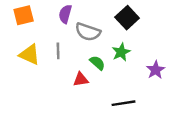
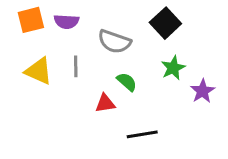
purple semicircle: (65, 14) -> (66, 22), moved, turned -102
green star: (121, 52) -> (173, 68), moved
black line: (123, 103) -> (142, 134), moved

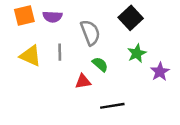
gray semicircle: (114, 42) -> (90, 33), turned -130

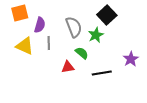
purple semicircle: (52, 17) -> (40, 25), moved, turned -77
green star: (137, 53) -> (96, 35), moved
black line: (112, 106) -> (102, 73), moved

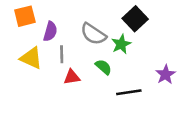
gray semicircle: (74, 27) -> (93, 34), turned 145
red triangle: (68, 67) -> (72, 77), moved

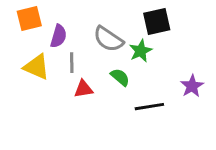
black square: (135, 19) -> (157, 21), turned 30

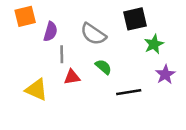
green star: (141, 51) -> (154, 44), moved
yellow triangle: (37, 67) -> (37, 90), moved

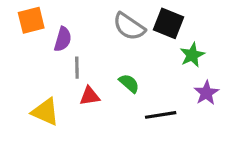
black square: (135, 19) -> (169, 23), turned 35
gray semicircle: (93, 34) -> (129, 27), moved

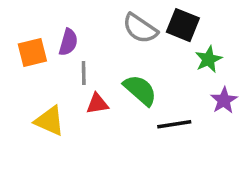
orange square: (31, 20) -> (32, 52), moved
green semicircle: (129, 83) -> (140, 90), size x1.5

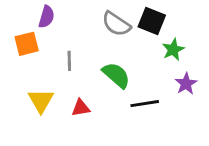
purple semicircle: (68, 42) -> (47, 17), moved
red triangle: (97, 104) -> (81, 108), moved
yellow triangle: (49, 121) -> (41, 101), turned 36

